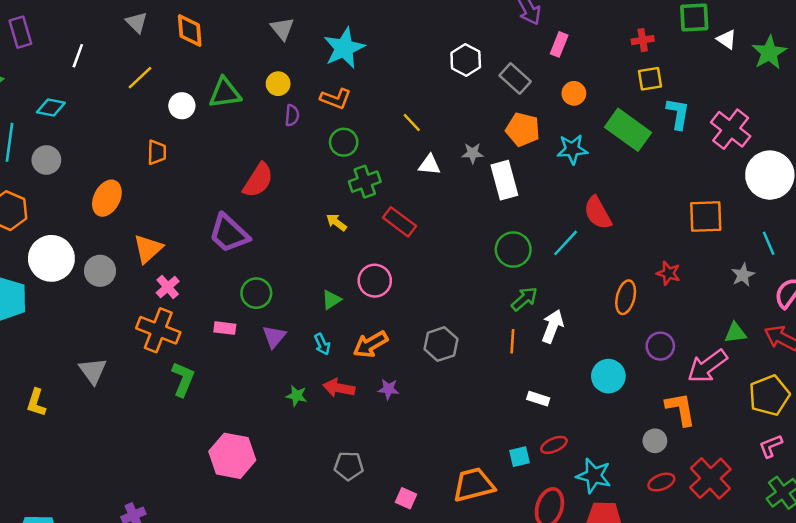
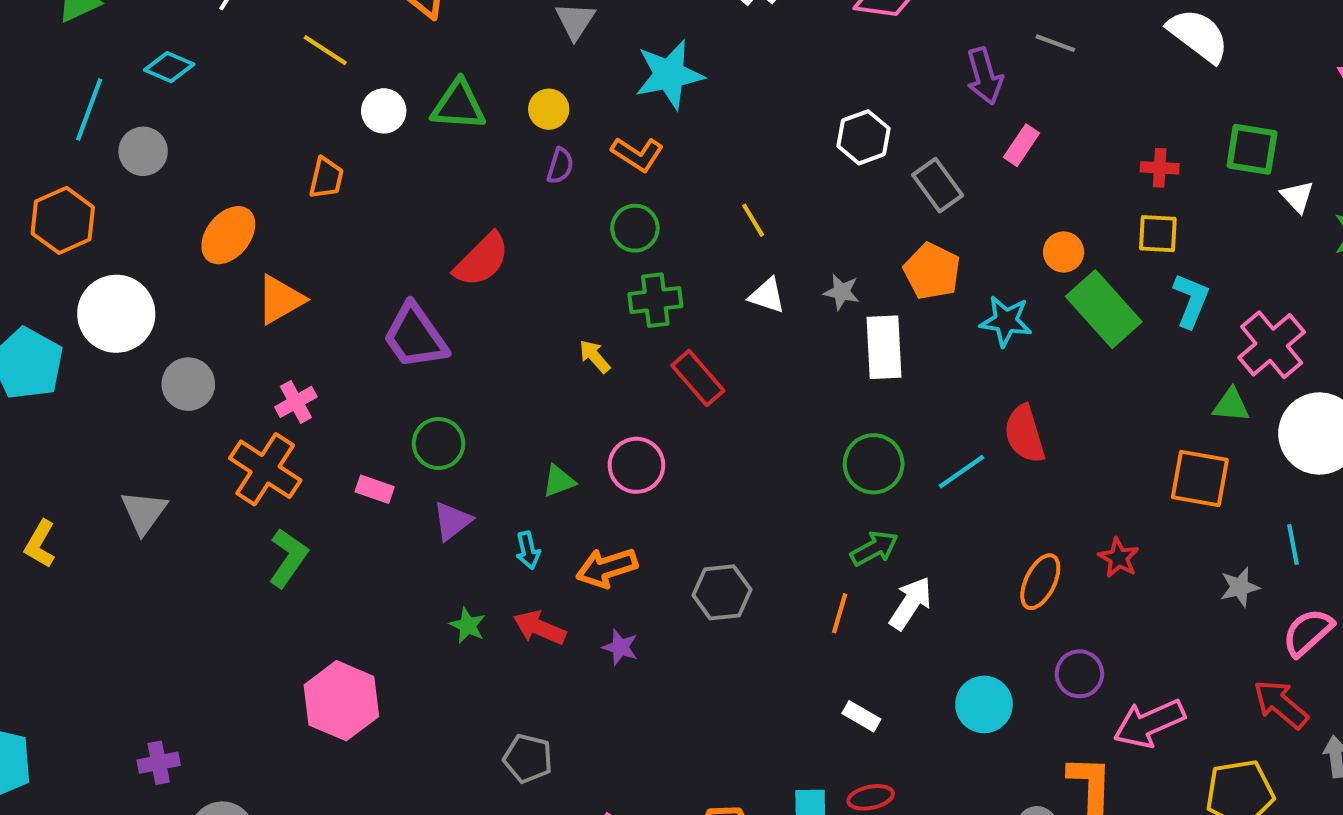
yellow line: (140, 78) -> (325, 50), turned 64
orange circle: (574, 93) -> (1064, 252), moved
orange triangle: (148, 249) -> (280, 300), moved
gray circle: (100, 271) -> (188, 384), moved
green triangle: (735, 333) -> (1231, 405), moved

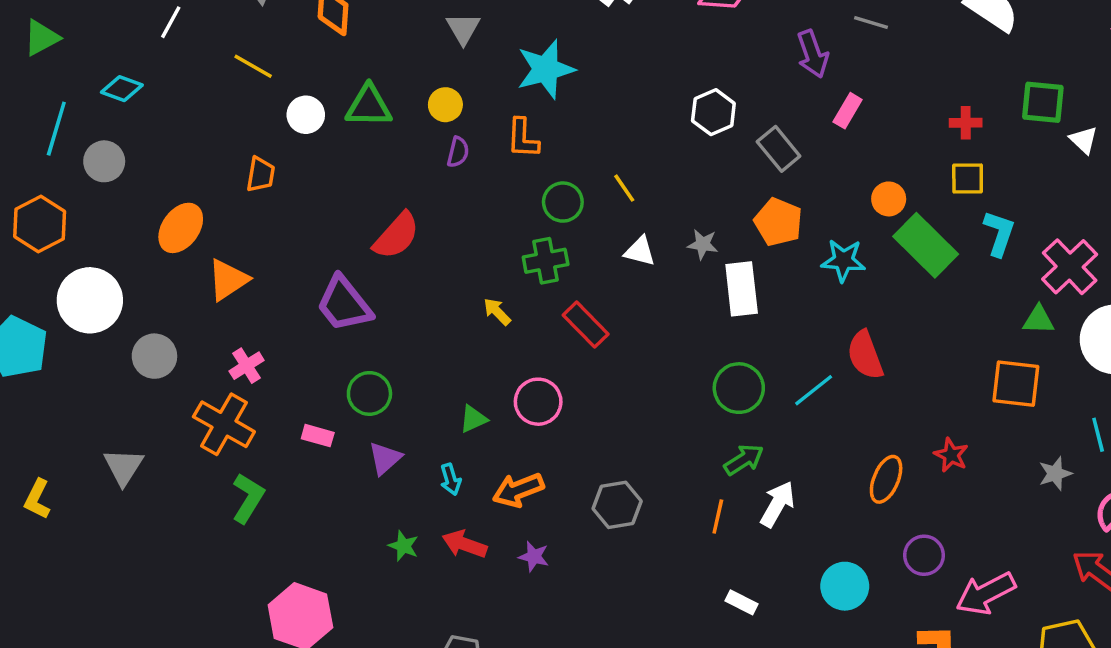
orange L-shape: (637, 154) -> (523, 138), turned 63
green circle: (635, 228) -> (563, 202), moved

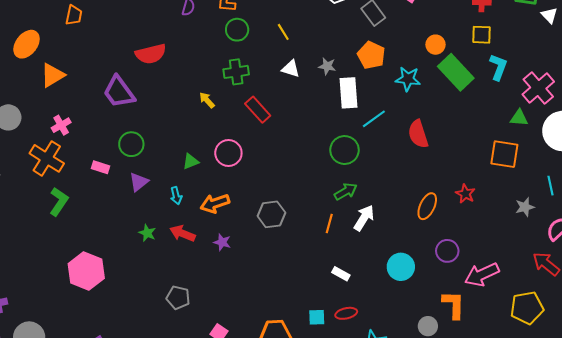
green circle: (563, 202) -> (237, 30), moved
red semicircle: (396, 236) -> (151, 54), turned 32
cyan line: (814, 390) -> (374, 119), moved

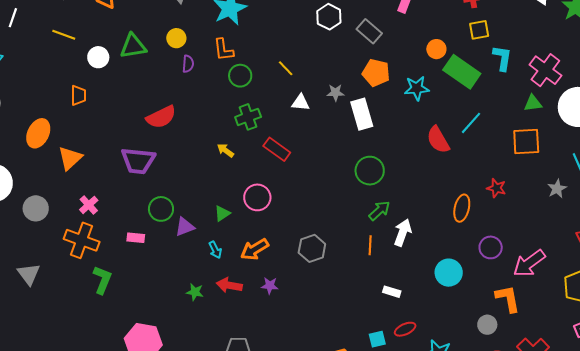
purple trapezoid: (119, 92) -> (138, 161), turned -36
cyan line: (374, 119) -> (471, 123), moved
purple triangle: (139, 182) -> (185, 227), moved, turned 30

